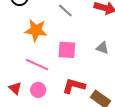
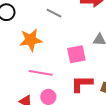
pink square: (67, 50) -> (76, 54), moved

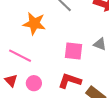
pink line: (41, 73) -> (20, 56), moved

